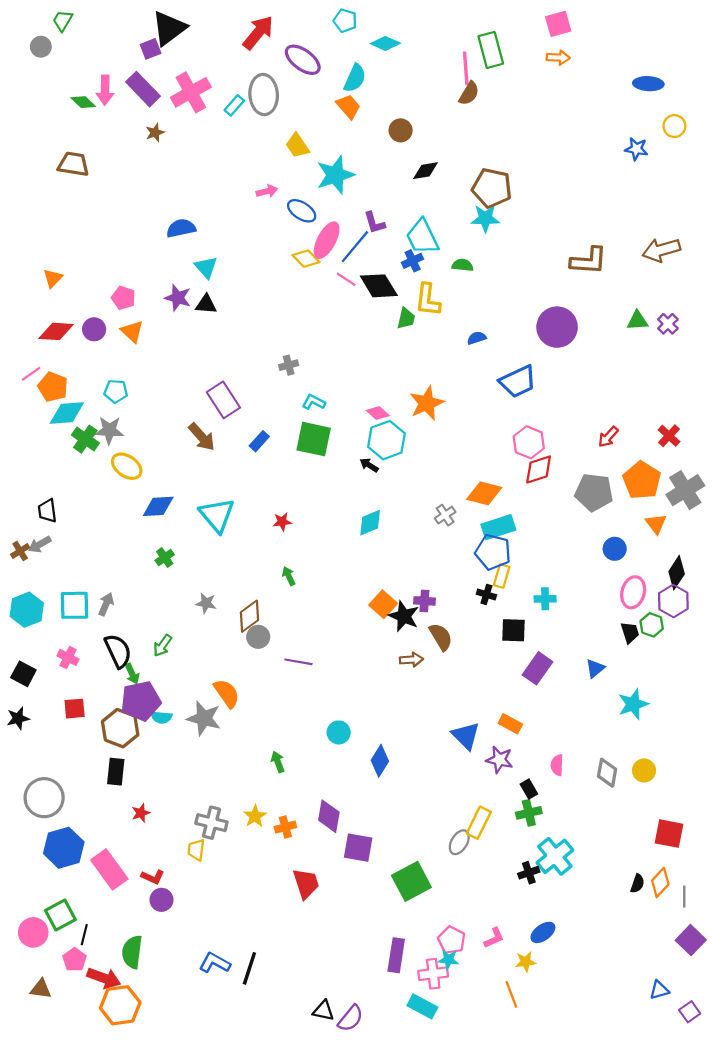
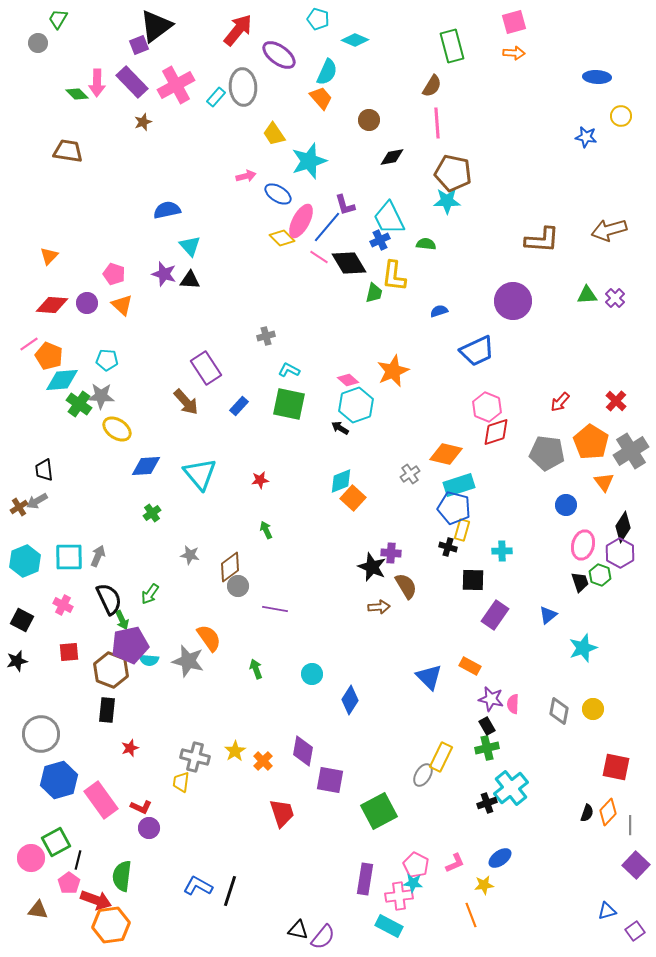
pink line: (466, 68) -> (437, 123), moved
orange square: (383, 604) -> (353, 498), moved
purple star: (499, 760) -> (491, 699), moved
green arrow: (278, 762) -> (256, 669), moved
orange cross: (285, 827) -> (263, 761), turned -30

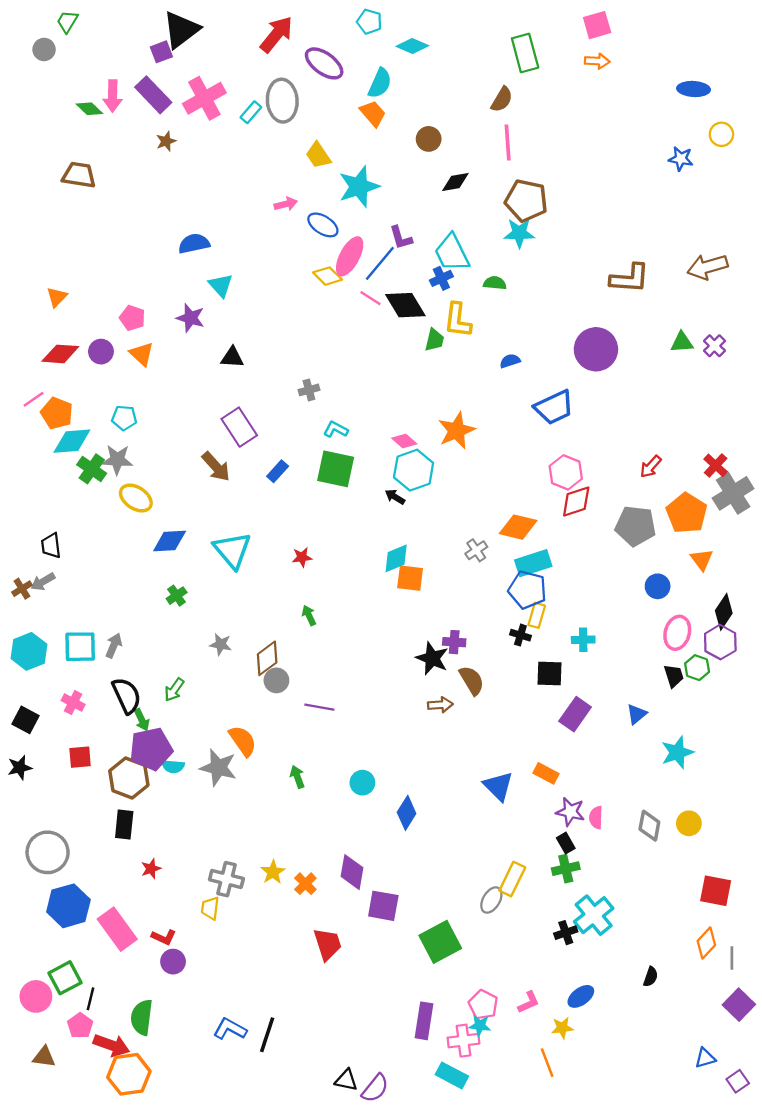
black triangle: (190, 280) -> (232, 357), moved
gray cross: (631, 451) -> (733, 493), moved
orange square: (353, 498) -> (410, 578), turned -35
black semicircle: (587, 813) -> (651, 977), moved

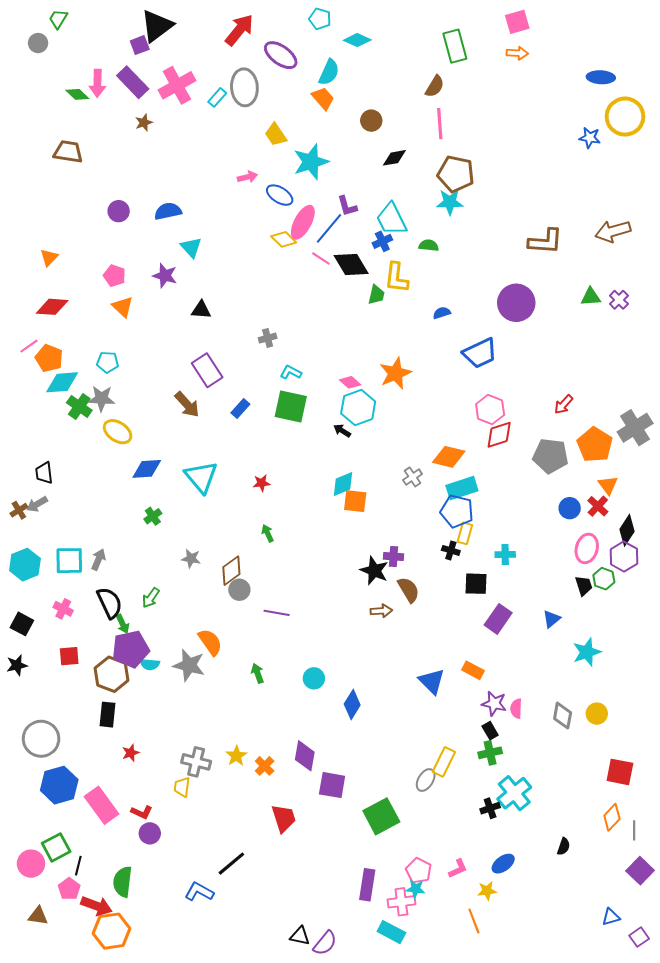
yellow circle: (721, 134) -> (625, 117), size x1.8
purple circle: (101, 352) -> (119, 211), moved
red cross: (716, 465) -> (598, 506), moved
black line: (267, 1035) -> (231, 864), moved, turned 32

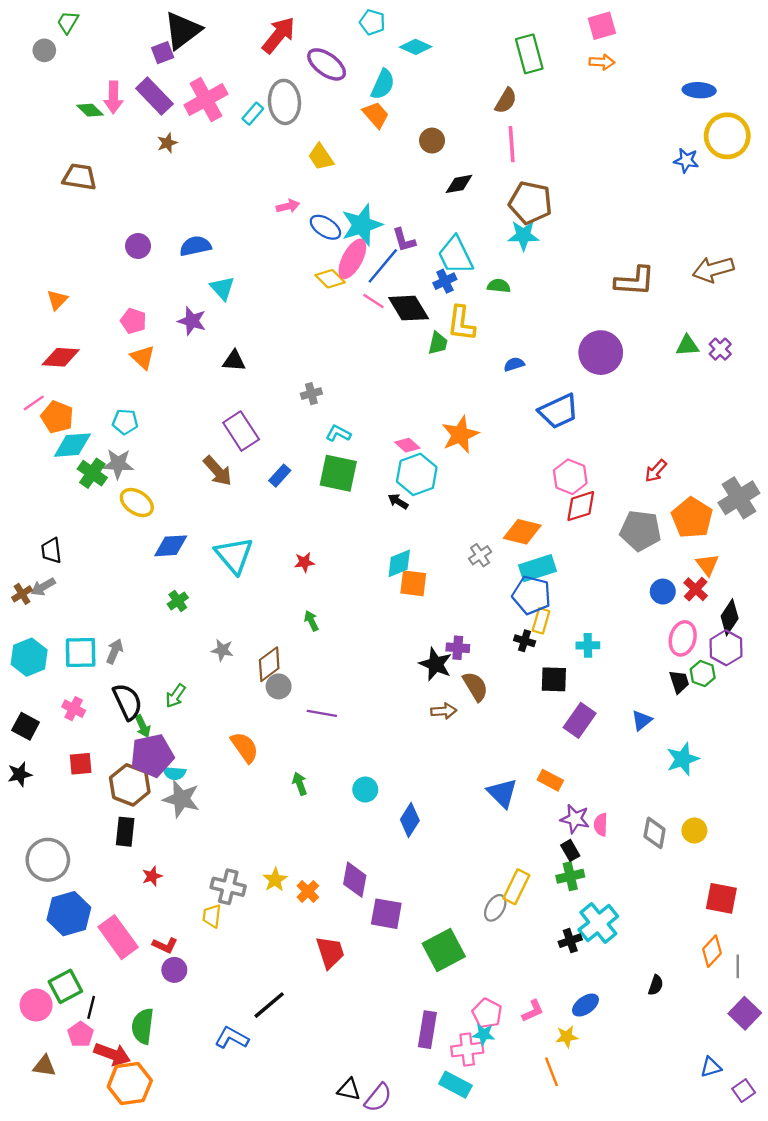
cyan star: (311, 162) -> (362, 225), moved
gray star: (189, 665) -> (181, 799), moved

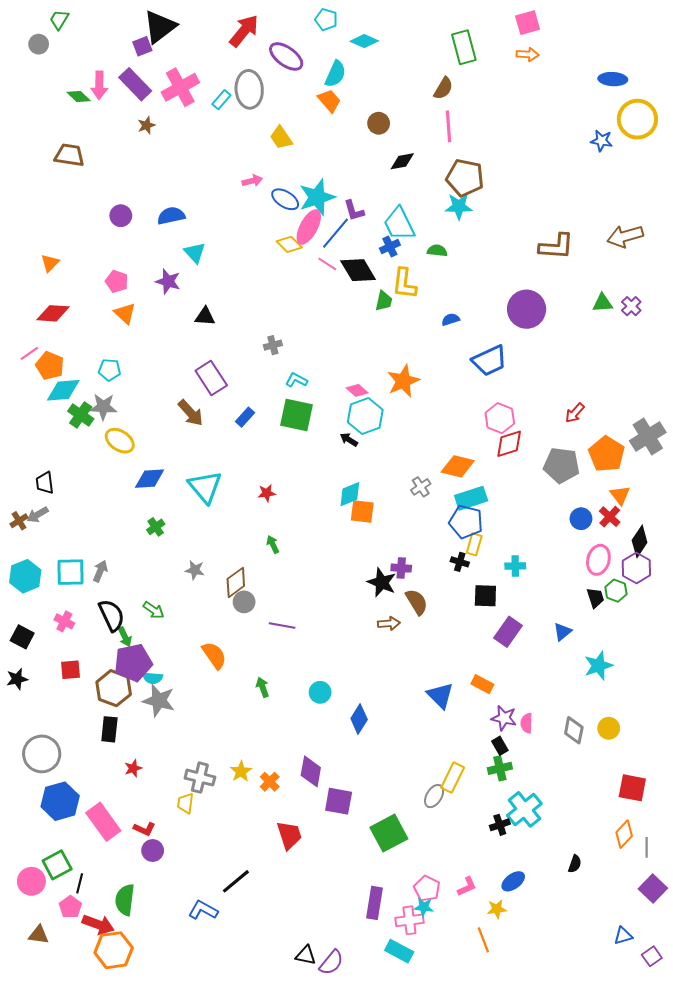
green arrow: (175, 696) -> (154, 610), turned -90

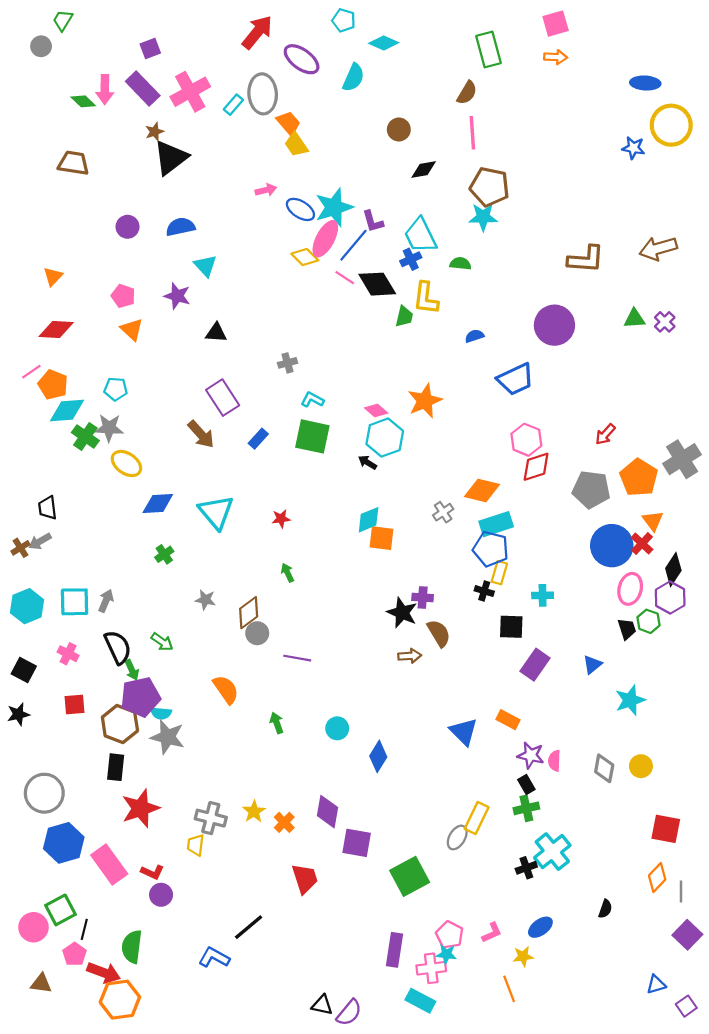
black triangle: (160, 27) -> (171, 158), moved
orange trapezoid: (329, 101) -> (289, 123), moved
blue circle: (581, 519) -> (612, 546), size x1.8
red star: (133, 768) -> (140, 808), size x2.0

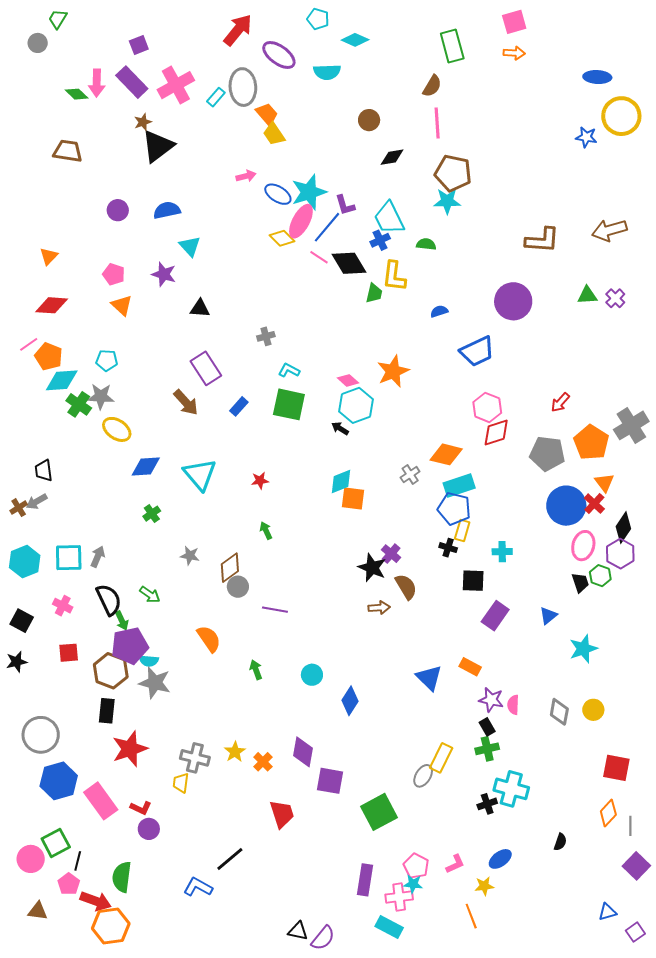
cyan semicircle: (353, 78) -> (327, 72), turned 64
purple cross: (423, 598) -> (391, 554), turned 36
cyan cross: (552, 852) -> (511, 789), turned -36

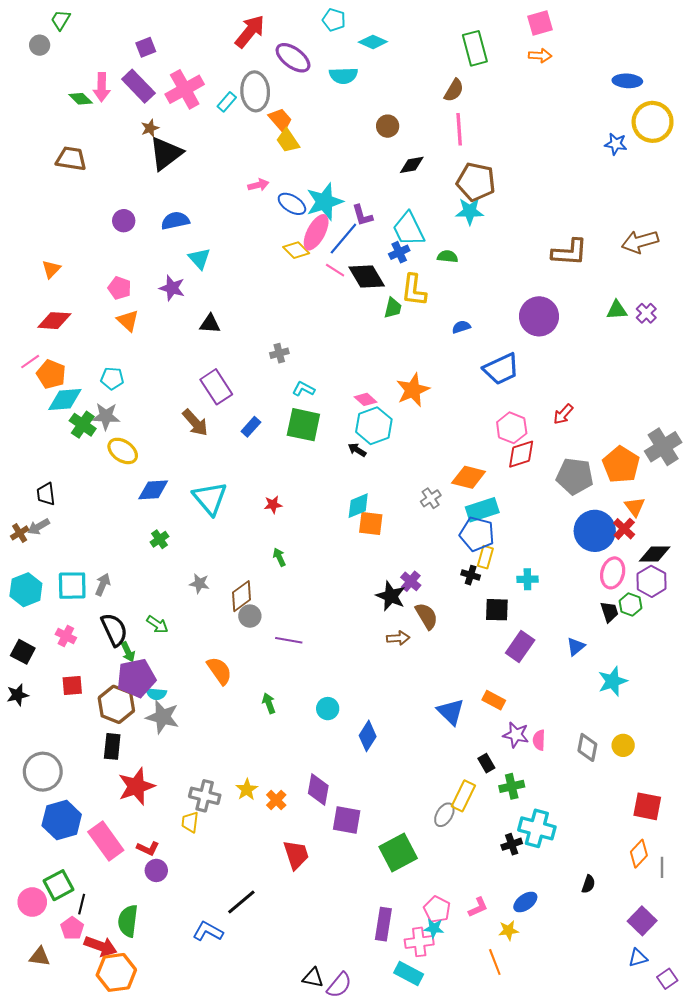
red arrow: (560, 402) -> (563, 414), moved
black diamond: (623, 528) -> (655, 554), turned 56
black rectangle: (487, 727) -> (486, 763), moved
purple square: (636, 866) -> (642, 921), moved

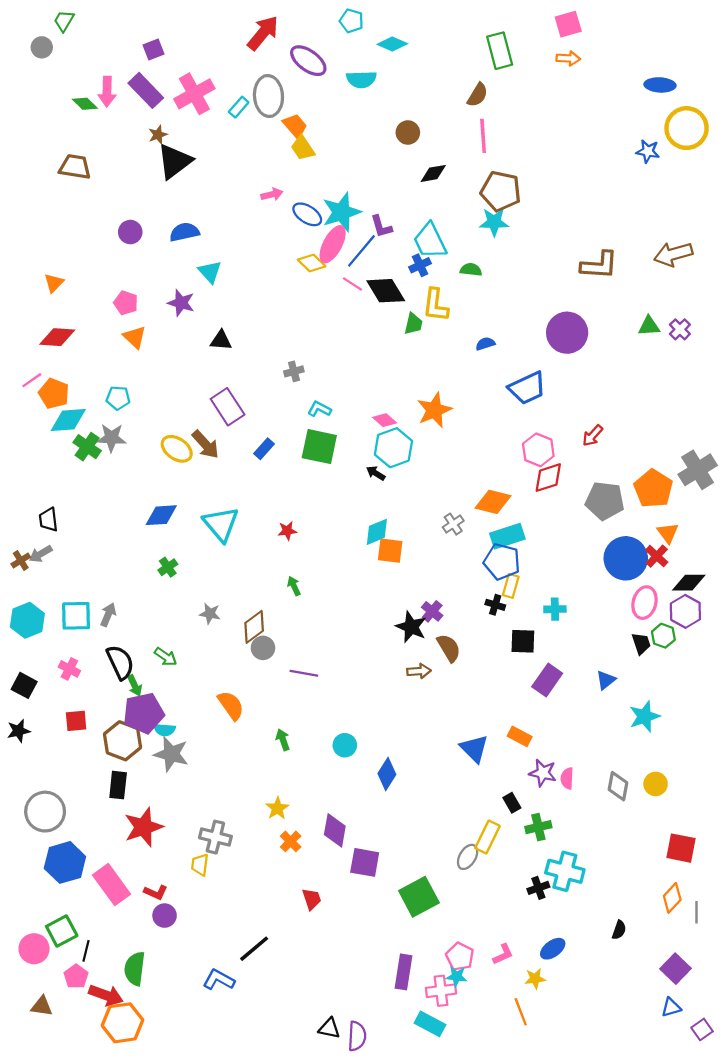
yellow ellipse: (123, 451) -> (177, 449), moved
yellow star: (247, 790) -> (277, 808), moved
red trapezoid: (296, 855) -> (312, 899), size x0.7
purple semicircle: (339, 985) -> (357, 1036), turned -36

